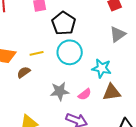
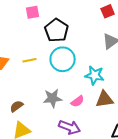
brown semicircle: (24, 72) -> (17, 106), moved

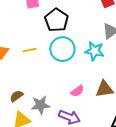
cyan star: (95, 75) -> (94, 51), moved
gray star: (53, 98) -> (40, 105), moved

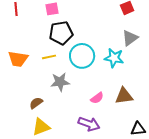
black pentagon: (56, 20) -> (61, 33), moved, turned 30
gray star: (40, 105) -> (60, 82), moved

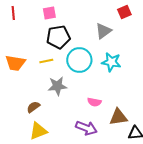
gray triangle: (130, 38) -> (103, 31), moved
brown triangle: (124, 96) -> (118, 117), moved
pink semicircle: (97, 98) -> (94, 102), turned 48

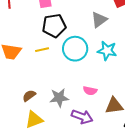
gray star: (57, 86) -> (59, 98), moved

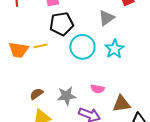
yellow line: (42, 50) -> (40, 46), moved
cyan star: (107, 51) -> (114, 49), turned 30

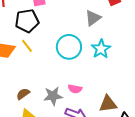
black pentagon: (61, 24) -> (27, 21), moved
yellow line: (40, 46) -> (27, 46), turned 64
pink semicircle: (97, 89) -> (75, 89), moved

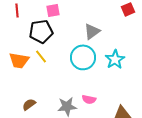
gray triangle: (93, 18) -> (92, 31), moved
brown semicircle: (23, 94) -> (29, 104), moved

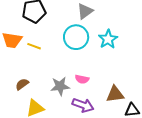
yellow line: (41, 56) -> (34, 46), moved, turned -32

